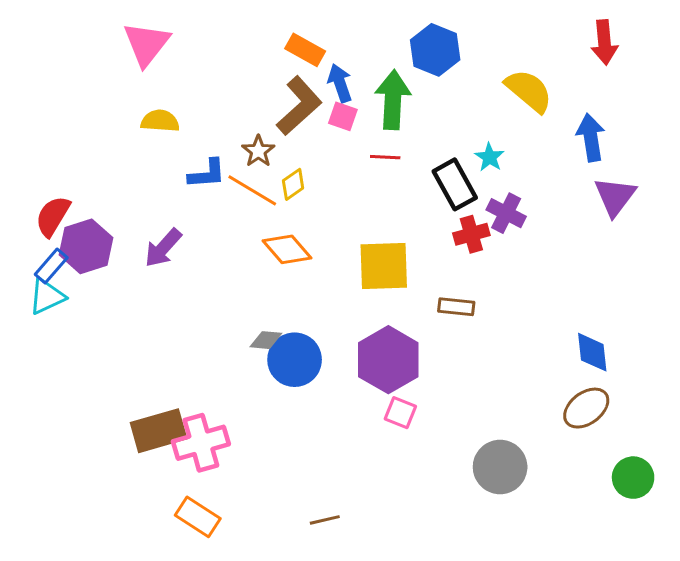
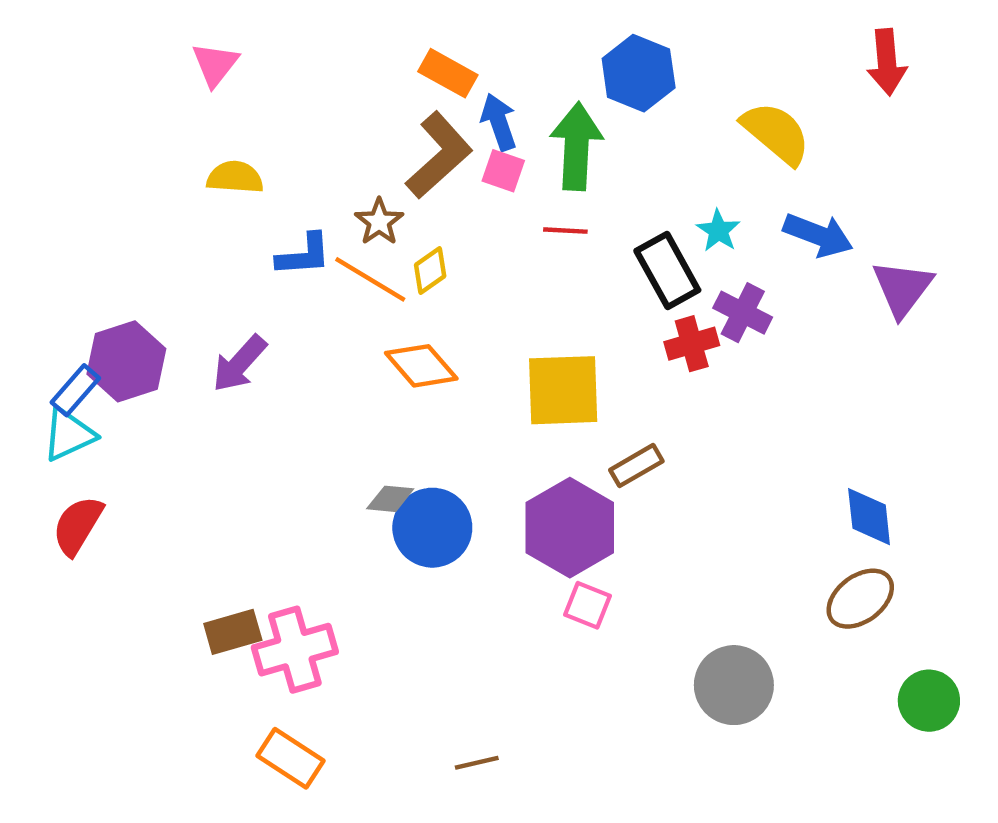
pink triangle: (146, 44) -> (215, 64), size x0.7
blue arrow: (591, 138) -> (818, 235), moved, turned 120
red semicircle: (53, 216) -> (78, 525), moved
brown rectangle: (456, 307) -> (636, 466), moved, turned -36
brown rectangle: (159, 431) -> (233, 632), size x0.7

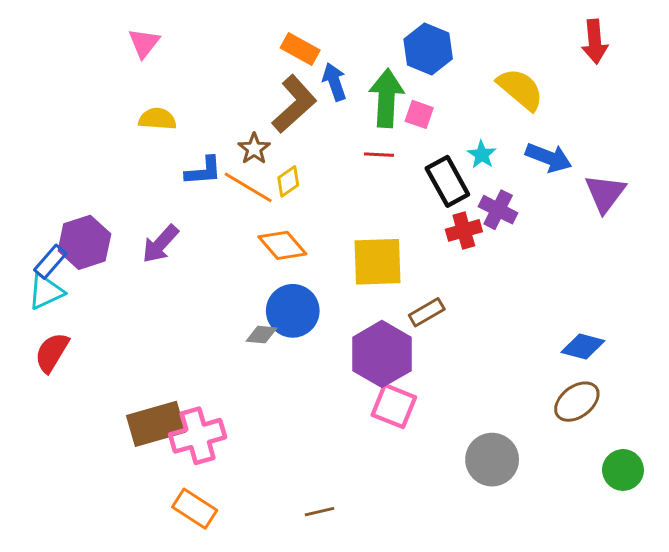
pink square: (503, 171) -> (419, 114), moved
blue diamond: (869, 517) -> (583, 347), turned -69
blue circle: (432, 528) -> (293, 311), moved
pink square: (588, 605) -> (394, 406), size x1.4
brown rectangle: (233, 632) -> (156, 424), size x1.5

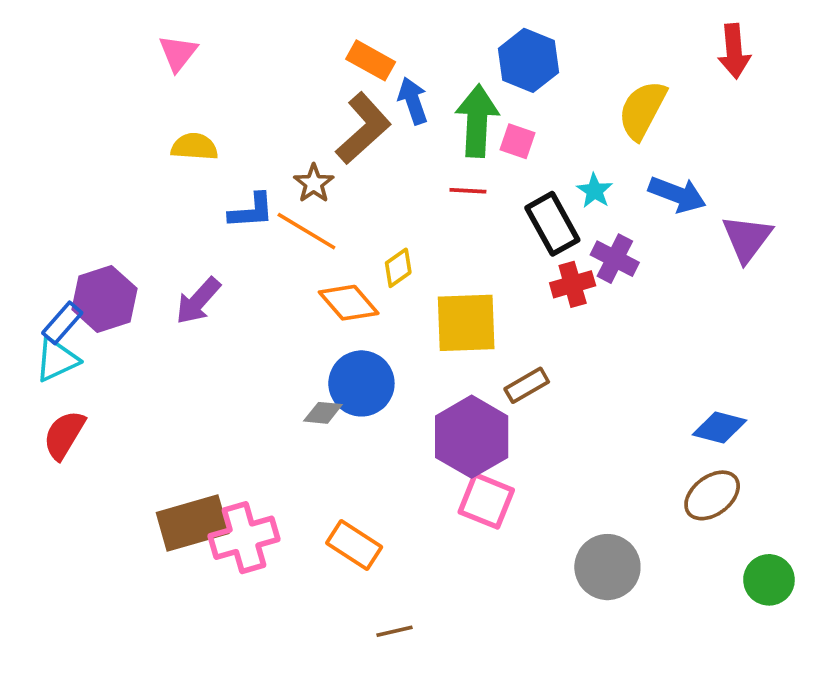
yellow semicircle: (520, 89) -> (642, 110), turned -102
yellow diamond: (288, 181) -> (398, 268), moved
orange rectangle: (195, 509) -> (354, 545), moved

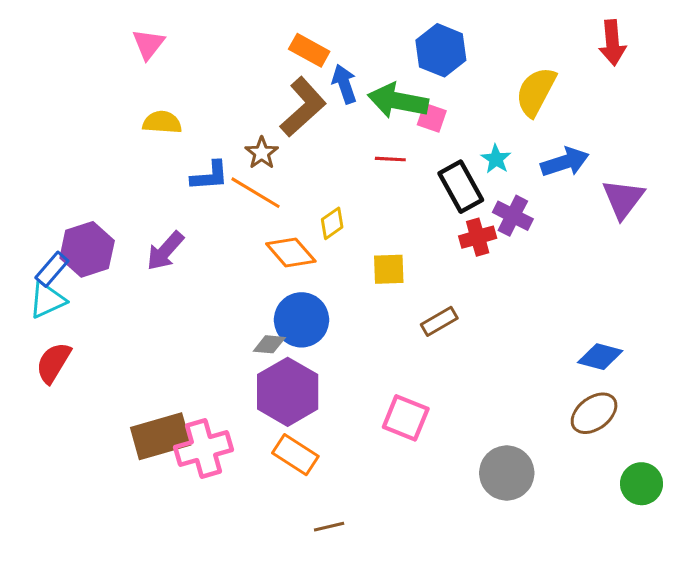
green arrow: (477, 121) -> (398, 101), turned -82
blue arrow: (677, 194) -> (565, 162), turned -39
yellow square: (466, 323) -> (389, 269), size x0.6
purple hexagon: (472, 437) -> (288, 392), moved

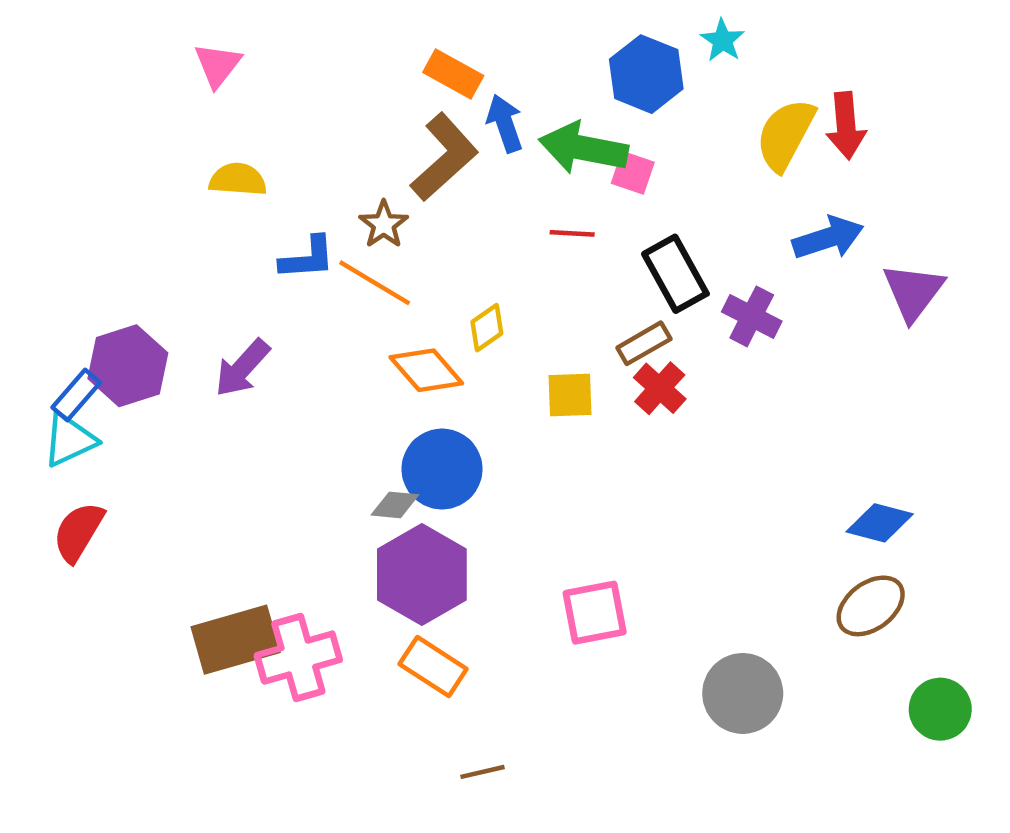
red arrow: (612, 43) -> (846, 126), moved
cyan star: (496, 159) -> (723, 40), moved
red cross: (478, 237) -> (660, 388), moved, turned -32
brown rectangle: (439, 321) -> (644, 343), moved
pink square: (406, 418) -> (595, 613), turned -33

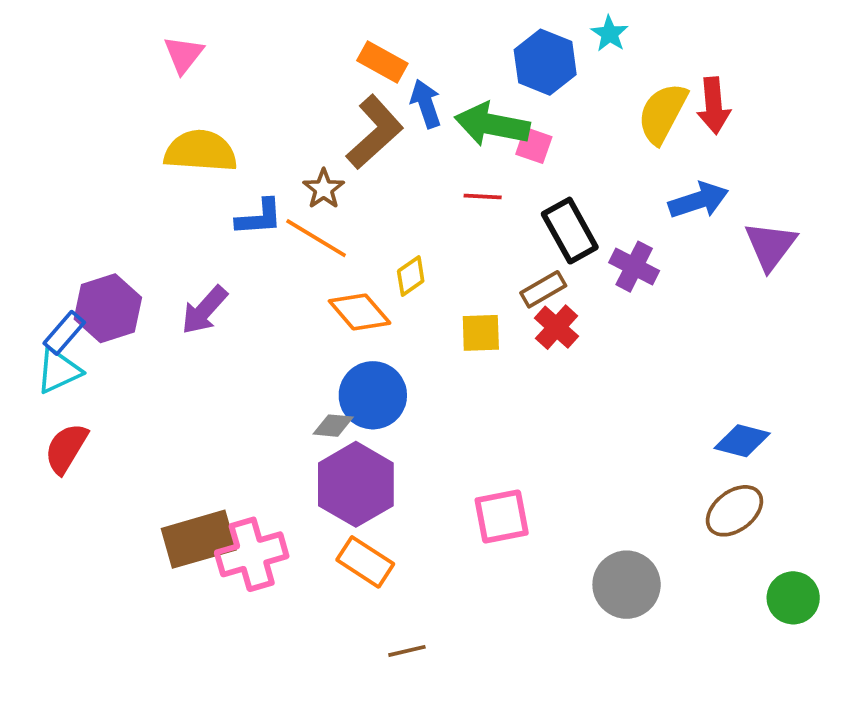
yellow semicircle: (238, 180) -> (201, 151), size x1.5

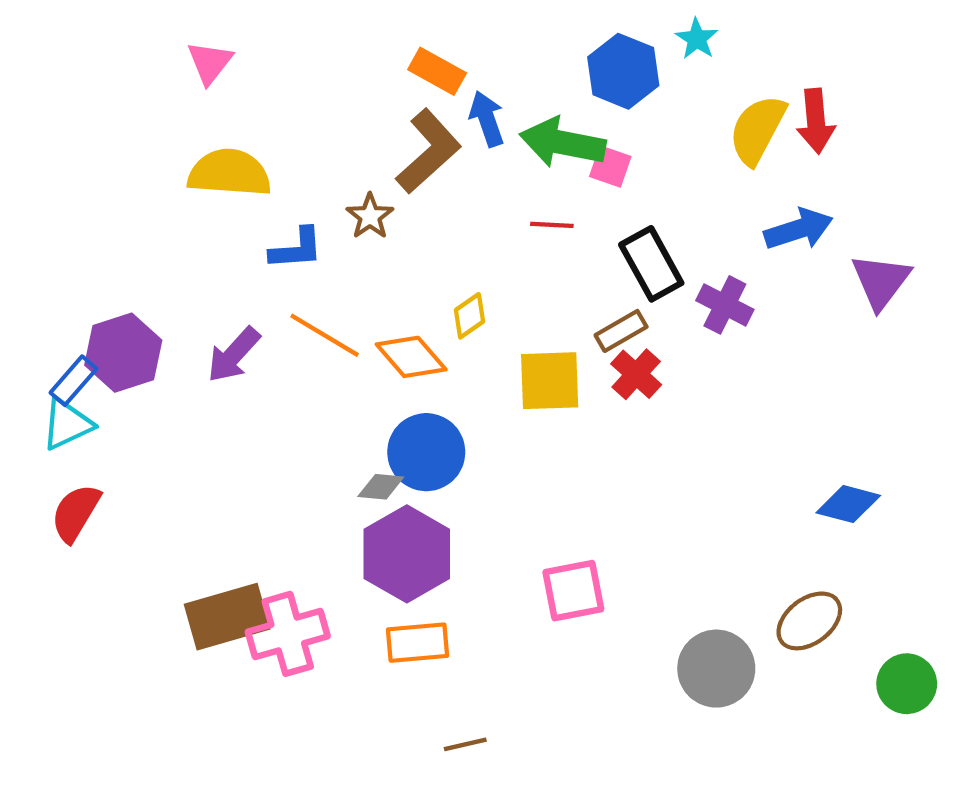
orange line: (316, 238) -> (325, 335), moved
yellow square: (481, 333) -> (550, 381), size x1.4
brown ellipse: (734, 511) -> (809, 621), moved
orange rectangle: (365, 562) -> (418, 643), turned -38

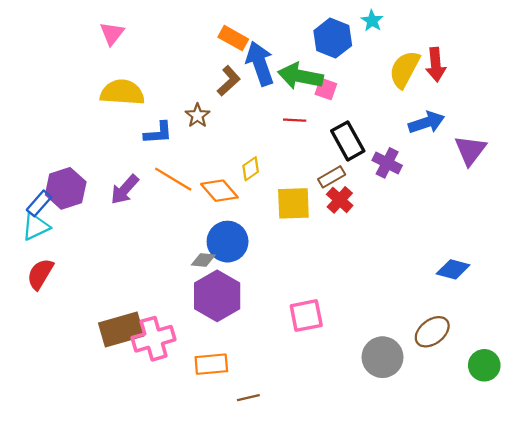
blue arrow: (487, 119) -> (260, 63), size x1.5
brown L-shape: (428, 151) -> (229, 81), size x0.7
orange rectangle: (418, 643) -> (211, 364), moved

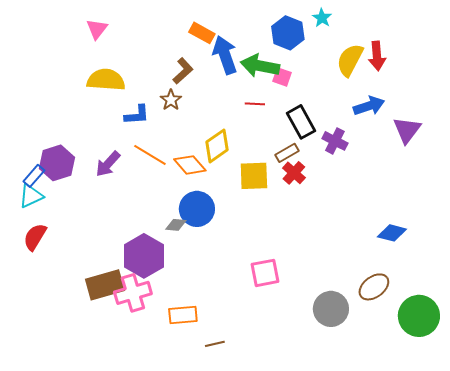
brown L-shape: (229, 81) -> (183, 71), moved
yellow diamond: (251, 169) -> (217, 146), size x1.6
purple hexagon: (217, 296) -> (144, 256), moved
green circle: (484, 365) -> (419, 316), size x1.5

